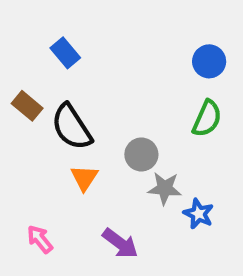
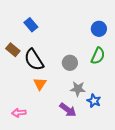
gray circle: (141, 154) -> (70, 63), moved
pink arrow: (40, 239) -> (19, 113), turned -56
purple arrow: (120, 243) -> (68, 110), moved

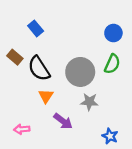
gray circle: (70, 63) -> (80, 72), size x1.6
blue star: (94, 101) -> (110, 136), moved
purple arrow: (68, 110) -> (63, 121), moved

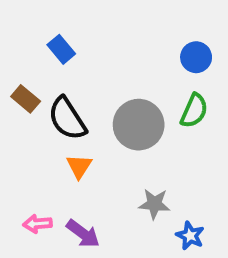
gray star: (89, 102) -> (154, 204), moved
purple arrow: (63, 121) -> (83, 234), moved

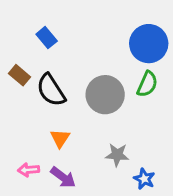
blue circle: (196, 57) -> (149, 44), size x1.6
orange triangle: (79, 166) -> (60, 138), moved

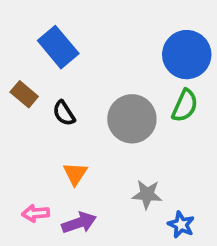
blue rectangle: (47, 38) -> (58, 47), size x1.5
black semicircle: (51, 90) -> (64, 113), size x0.6
purple arrow: (63, 177) -> (79, 223), turned -56

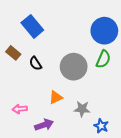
orange triangle: (75, 174) -> (56, 97), moved, turned 32
pink arrow: (36, 213) -> (20, 109), moved

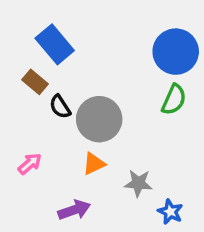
brown rectangle: (13, 53) -> (35, 82), moved
gray circle: (74, 67) -> (99, 119), moved
pink arrow: (20, 109) -> (30, 164), moved, turned 144

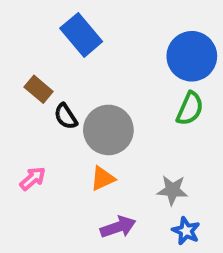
blue rectangle: (55, 44) -> (81, 35), moved
gray star: (138, 183) -> (172, 190), moved
purple arrow: (74, 210) -> (118, 227), moved

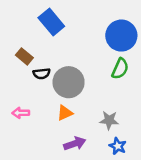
black semicircle: (66, 116) -> (42, 74), turned -63
pink arrow: (33, 178) -> (21, 113), turned -140

